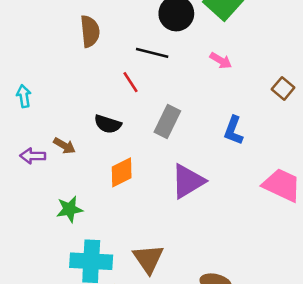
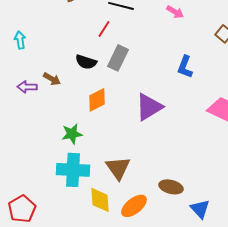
red line: (131, 82) -> (104, 29), turned 66
gray rectangle: (167, 122) -> (118, 58), moved
green star: (70, 209) -> (72, 134), moved

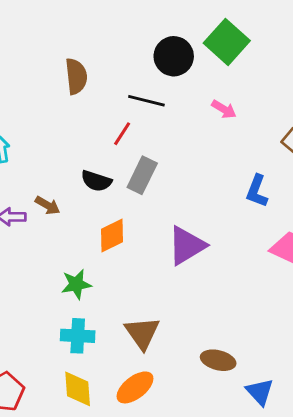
blue L-shape: (185, 67) -> (257, 191), moved
cyan cross: (73, 170) -> (78, 336), size x0.7
yellow diamond: (100, 200) -> (78, 389), moved
orange ellipse: (134, 206) -> (135, 387), moved

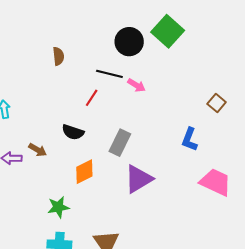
brown semicircle: (76, 76) -> (58, 56), size x0.7
pink arrow: (224, 109) -> (136, 85), moved
gray rectangle: (142, 175) -> (120, 143), moved

